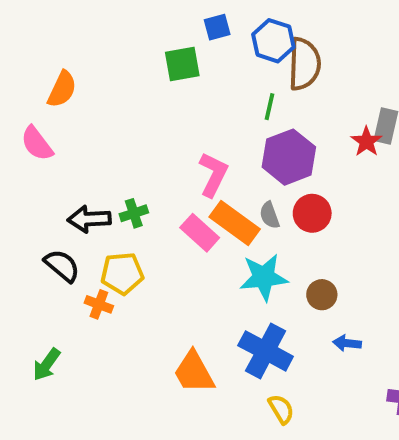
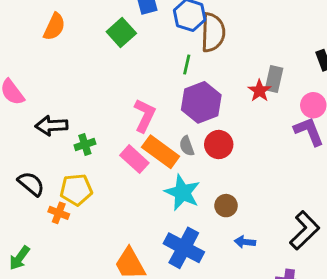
green square: (182, 64) -> (121, 32), turned -32
orange semicircle: (62, 89) -> (54, 27), moved
black arrow: (89, 219) -> (51, 126), moved
cyan star: (264, 277) -> (182, 193), turned 30

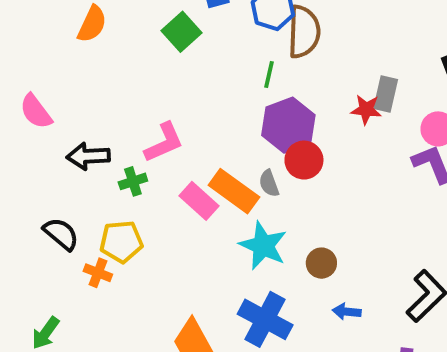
red star: (259, 91) -> (366, 110), turned -30
pink L-shape: (145, 115) -> (164, 143), moved, turned 40
red circle: (219, 145) -> (304, 160), moved

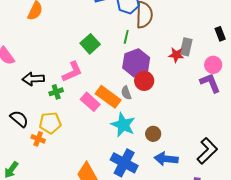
green square: (182, 32) -> (90, 44), moved
blue arrow: (347, 312) -> (166, 159), size x1.6

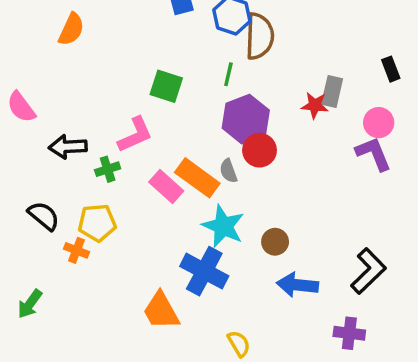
green square: (90, 44) -> (166, 86), turned -30
blue cross: (124, 163) -> (204, 271), moved

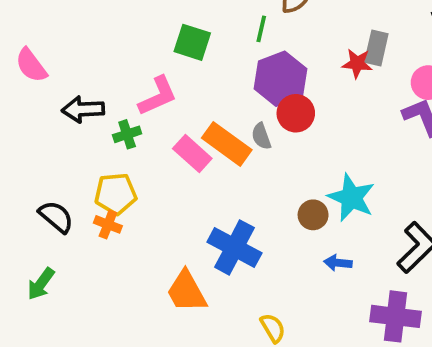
black semicircle: (44, 216) -> (56, 217), moved
cyan star: (223, 226) -> (351, 198), moved
orange cross: (76, 250) -> (108, 224), moved
blue arrow: (297, 285) -> (338, 263), size x0.6
purple cross: (349, 333) -> (395, 316), size x1.4

